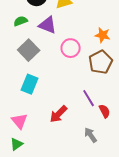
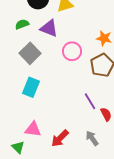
red arrow: (59, 114) -> (60, 138), moved
pink triangle: (20, 121) -> (33, 129), moved, turned -42
green triangle: (17, 144) -> (18, 147), turned -40

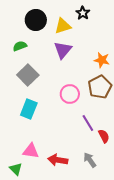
purple triangle: (49, 28) -> (63, 50), moved, turned 48
pink circle: (72, 51) -> (70, 94), moved
red arrow: (60, 138) -> (58, 160), turned 54

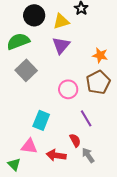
green semicircle: (20, 46) -> (18, 41), size x1.6
cyan rectangle: (29, 109) -> (41, 120), moved
red semicircle: (104, 136) -> (75, 140), moved

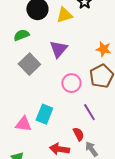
green semicircle: (18, 41) -> (21, 35), size x0.7
purple triangle: (61, 45) -> (58, 49), moved
pink triangle: (29, 146) -> (23, 124), moved

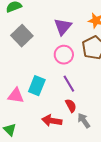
purple triangle: (58, 49) -> (63, 27), moved
purple line: (89, 112) -> (69, 84), moved

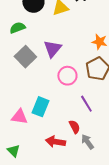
purple triangle: (63, 27) -> (52, 49), moved
purple line: (69, 84) -> (86, 104), moved

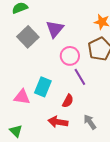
purple line: (86, 104) -> (80, 77), moved
red semicircle: (74, 127) -> (68, 101), moved, turned 56

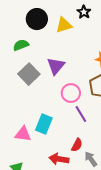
red semicircle: (68, 101) -> (77, 145), moved

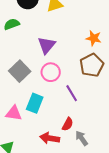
gray square: (29, 74) -> (20, 71), moved
pink circle: (71, 93) -> (51, 72), moved

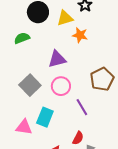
orange star: (94, 38) -> (80, 35), moved
purple triangle: (47, 45) -> (57, 59), turned 36

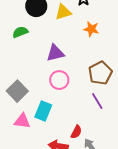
orange star: (80, 35) -> (91, 29), moved
gray square: (30, 85) -> (17, 91), moved
purple line: (82, 107) -> (97, 101), moved

